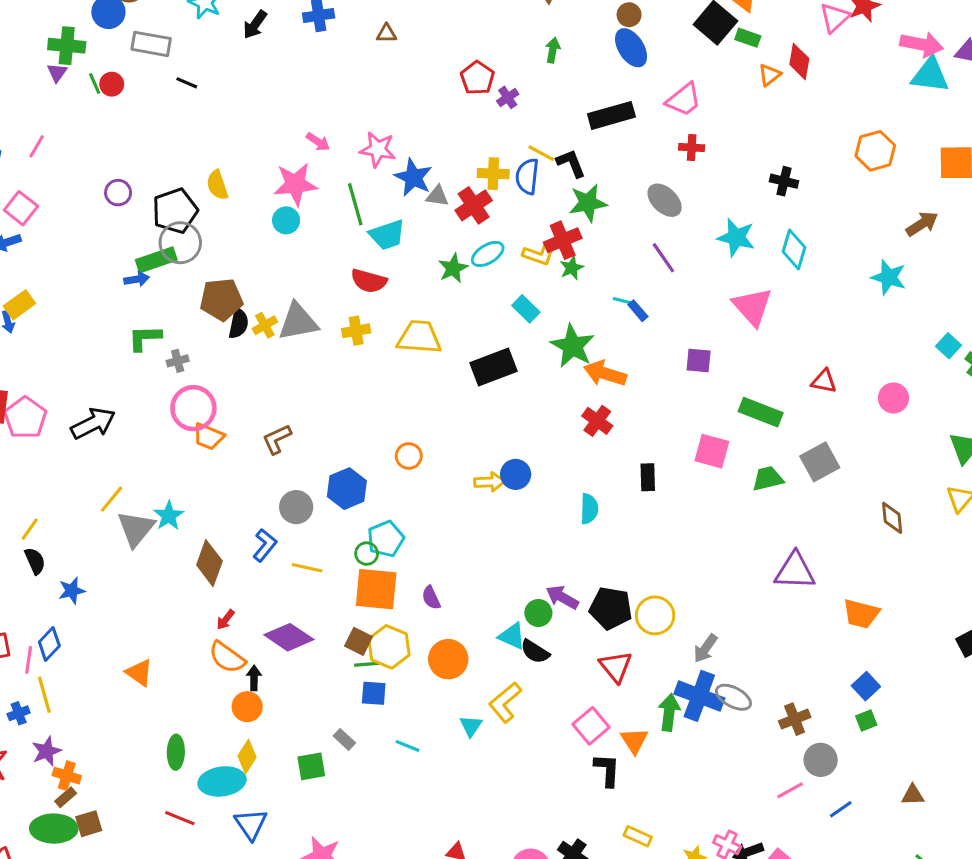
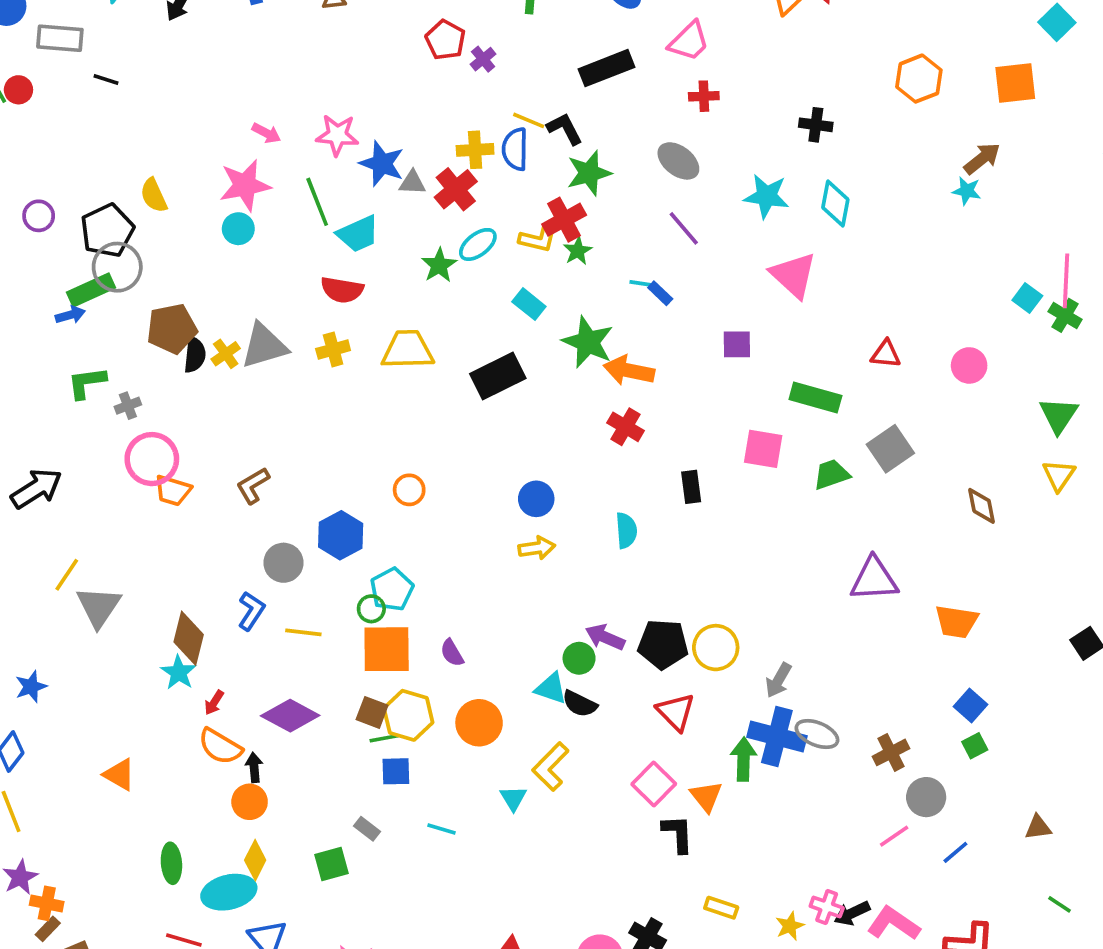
cyan star: (889, 277) -> (967, 191), moved, size x0.7
yellow arrow: (490, 482) -> (537, 548), moved
cyan star: (169, 516) -> (179, 673), moved

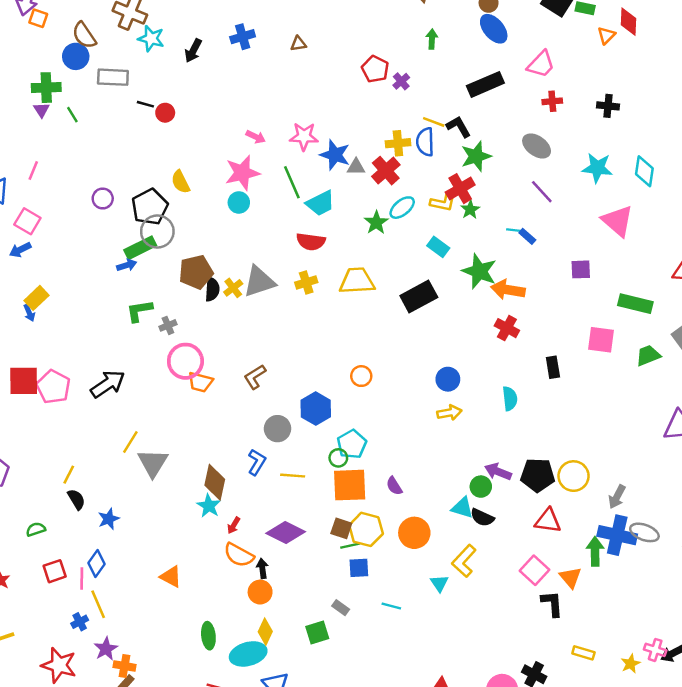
red circle: (18, 90) -> (165, 113), moved
black cross: (816, 125) -> (608, 106), moved
red triangle: (676, 712) -> (548, 521), turned -36

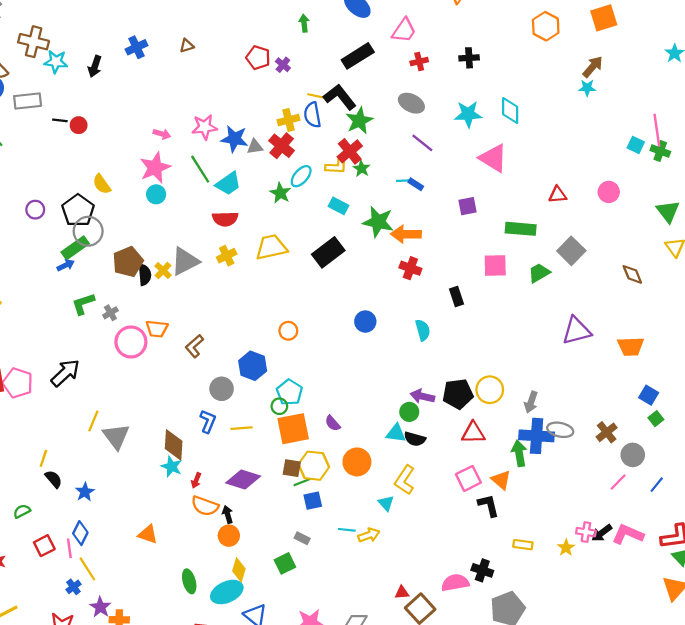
black L-shape: (458, 127) -> (340, 97), size x1.4
orange trapezoid: (200, 382) -> (157, 329), moved
yellow arrow: (449, 413) -> (369, 535), moved
pink square: (535, 570) -> (468, 478), turned 30

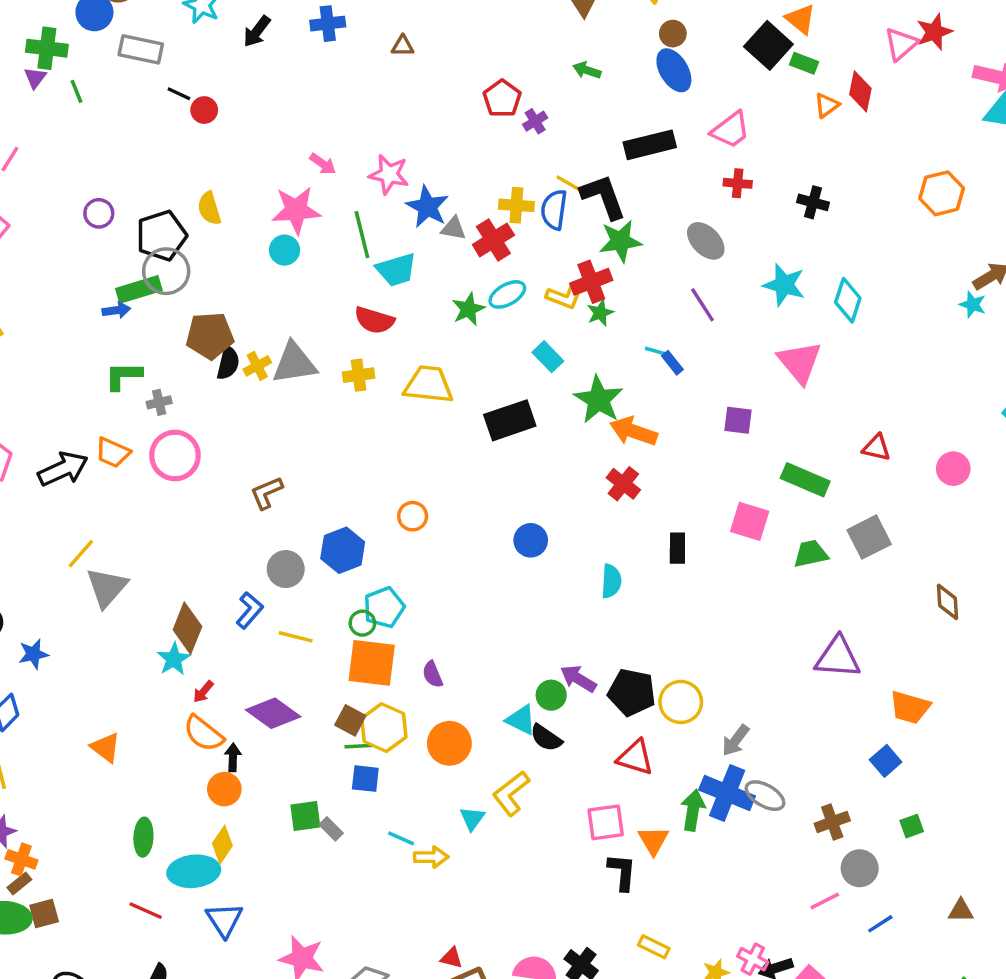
green arrow: (304, 23) -> (587, 70), turned -84
orange trapezoid: (157, 329) -> (113, 452), moved
blue square: (649, 395) -> (886, 761), moved
green square: (285, 563) -> (305, 816), moved

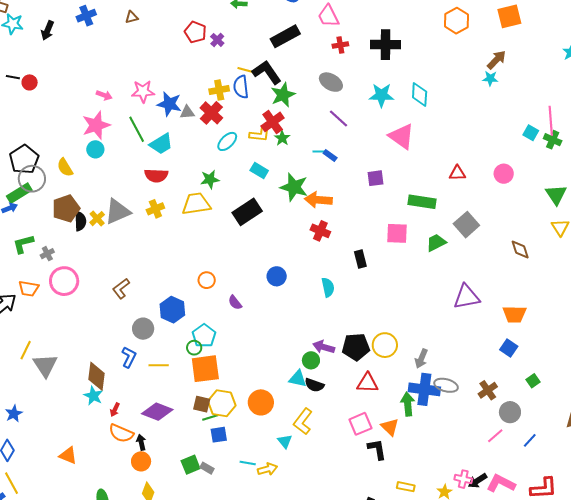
pink trapezoid: (731, 130) -> (328, 16), turned 115
black cross: (813, 202) -> (386, 45), size x1.6
yellow semicircle: (209, 208) -> (65, 167), moved
green star: (468, 309) -> (210, 179), moved, turned 30
purple semicircle: (433, 674) -> (235, 302), moved

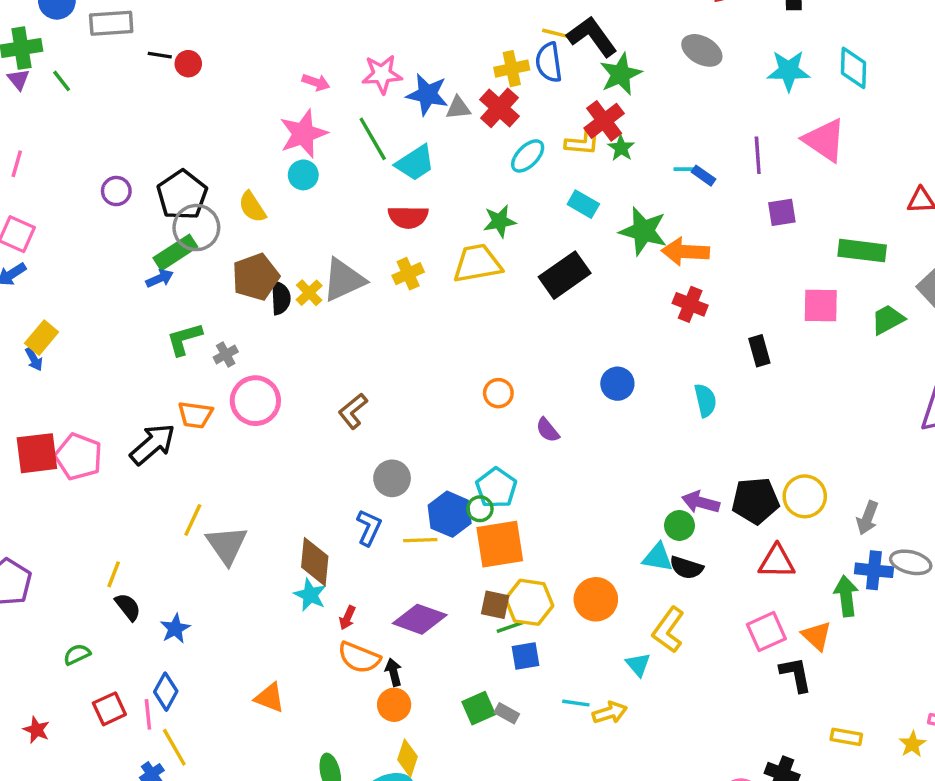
purple line: (339, 119) -> (758, 155), moved, turned 45
blue hexagon: (172, 310) -> (450, 514), moved
blue cross: (424, 389) -> (874, 570), size x0.7

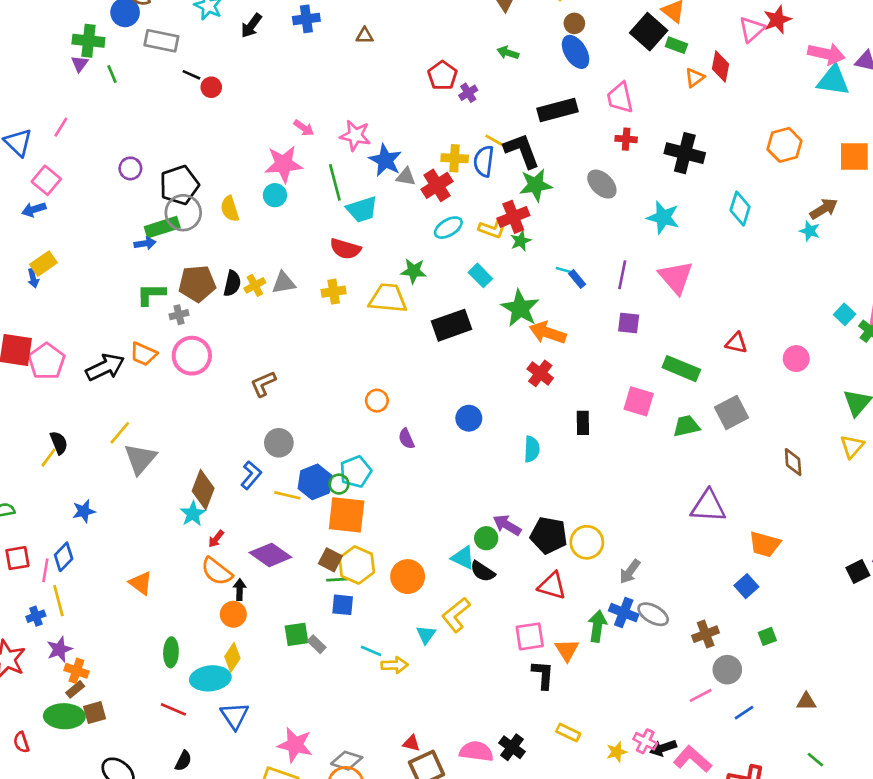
cyan diamond: (853, 68) -> (740, 209), moved
brown pentagon: (256, 277) -> (197, 284), moved
gray triangle: (344, 280) -> (284, 283), size x0.7
black semicircle: (128, 607) -> (59, 443), moved

